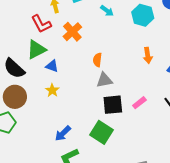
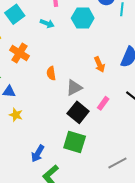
orange arrow: (148, 55) -> (99, 64), moved
gray triangle: (104, 80) -> (74, 88), moved
black square: (113, 105) -> (78, 112), turned -30

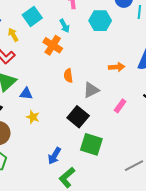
cyan arrow: (47, 23) -> (65, 26), turned 40
orange cross: (19, 53) -> (53, 45), moved
orange arrow: (99, 64) -> (117, 67), turned -70
black square: (78, 112) -> (78, 117), moved

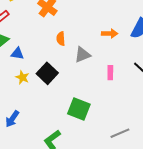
pink rectangle: (120, 106) -> (110, 73), turned -40
black square: (78, 117) -> (47, 73), moved
blue arrow: (54, 156) -> (12, 119), moved

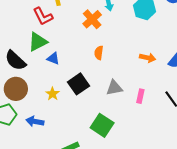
gray triangle: (82, 55) -> (114, 88), moved
yellow star: (22, 77) -> (53, 94), moved
blue arrow: (12, 119) -> (35, 121), turned 54

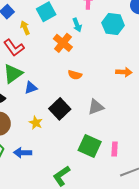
orange semicircle: (99, 53) -> (75, 75), turned -72
blue triangle: (53, 59) -> (31, 88), turned -32
pink rectangle: (140, 96) -> (115, 149), moved

